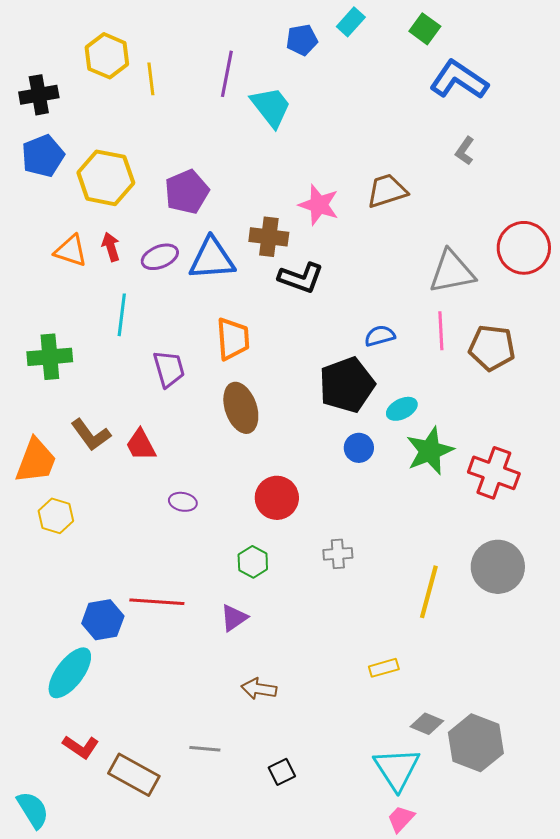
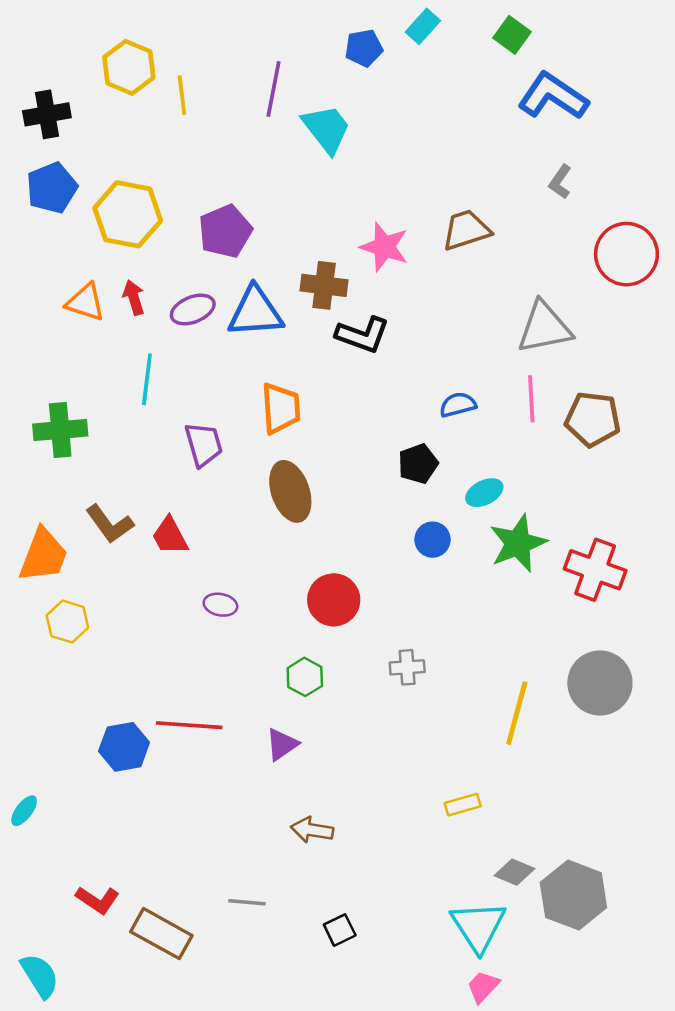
red circle: (524, 248) -> (626, 254), moved
black pentagon: (347, 385) -> (418, 464), size x0.6
cyan ellipse: (70, 673) -> (24, 811), moved, size x0.5

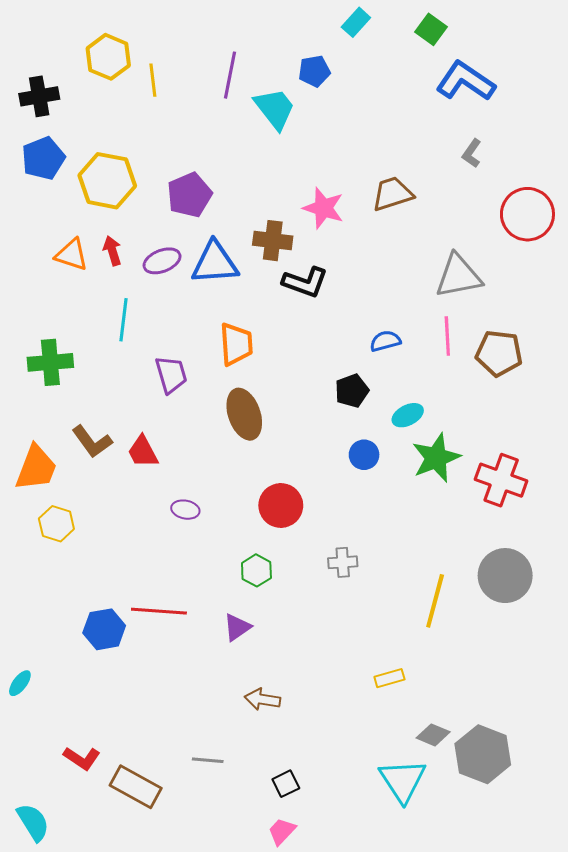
blue pentagon: (364, 48) -> (314, 71), moved
pink trapezoid: (483, 987) -> (282, 831), moved

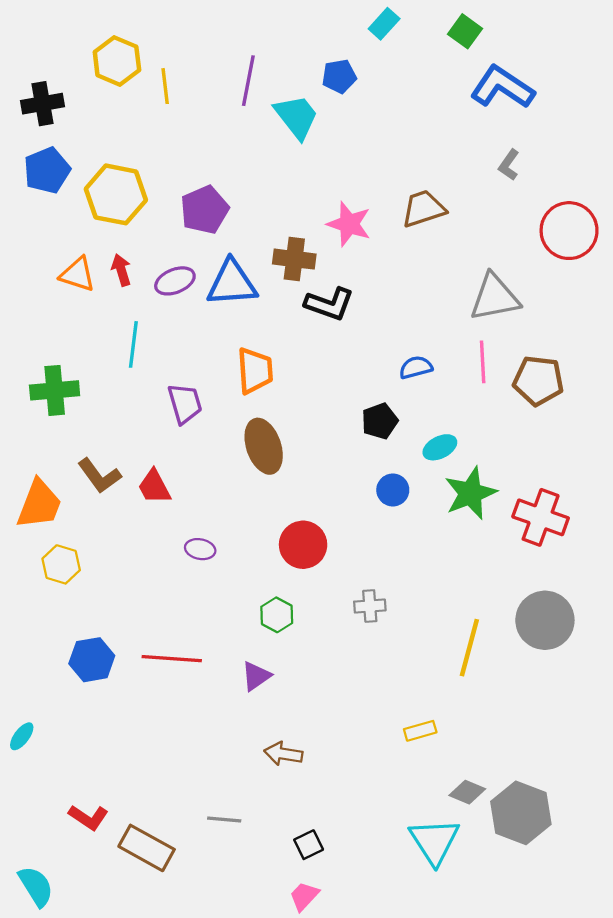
blue hexagon: (104, 629) -> (92, 660), moved

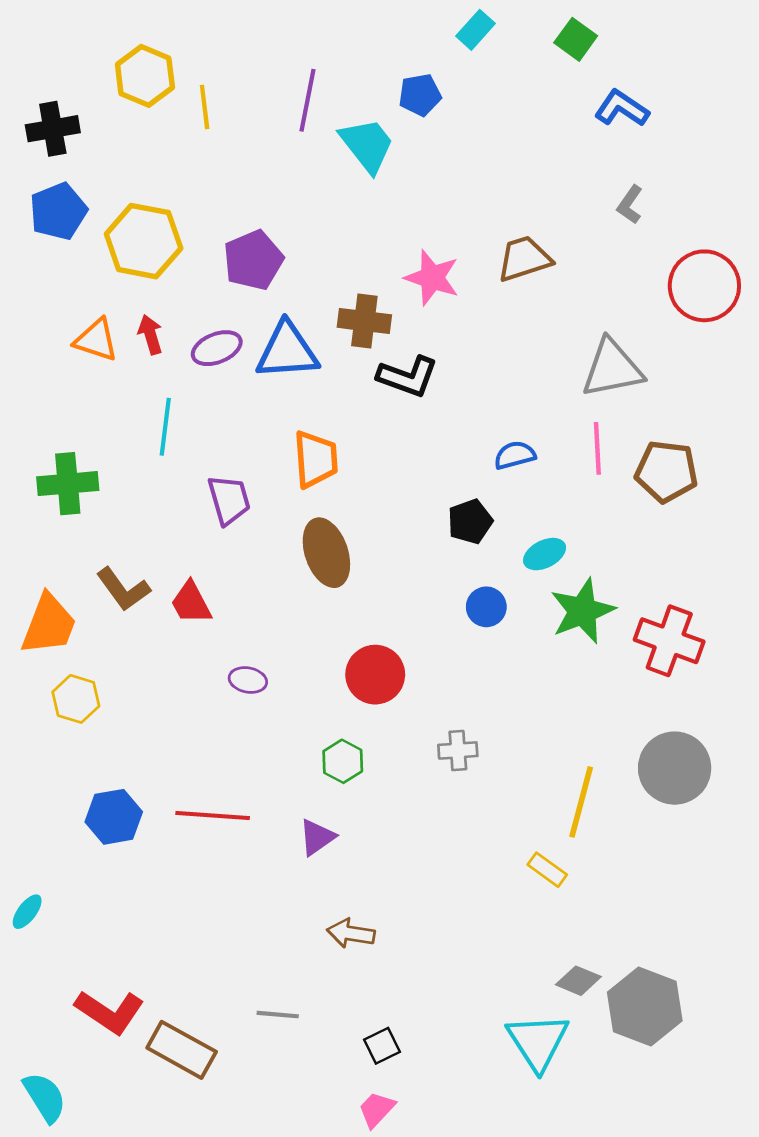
blue L-shape: (502, 87) -> (622, 108), size x0.7
yellow rectangle: (420, 731) -> (547, 870), moved, turned 52
red L-shape: (88, 817) -> (110, 1012), size x1.4

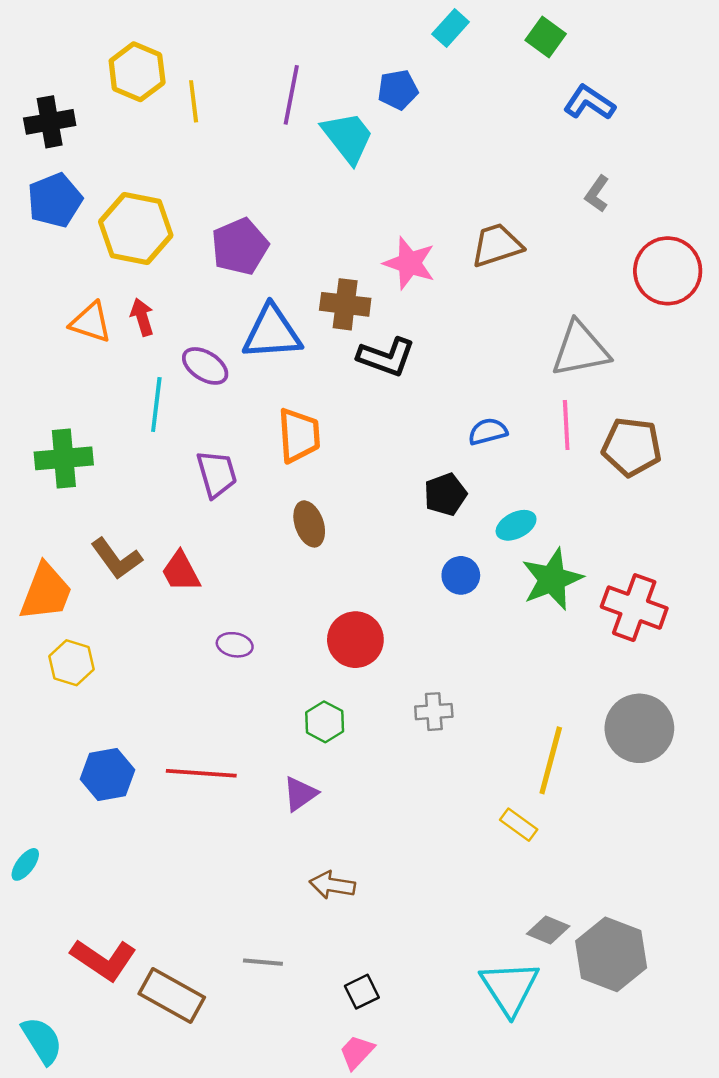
purple ellipse: (217, 348) -> (205, 366), moved, turned 54
brown ellipse: (326, 553) -> (309, 524), size x0.7

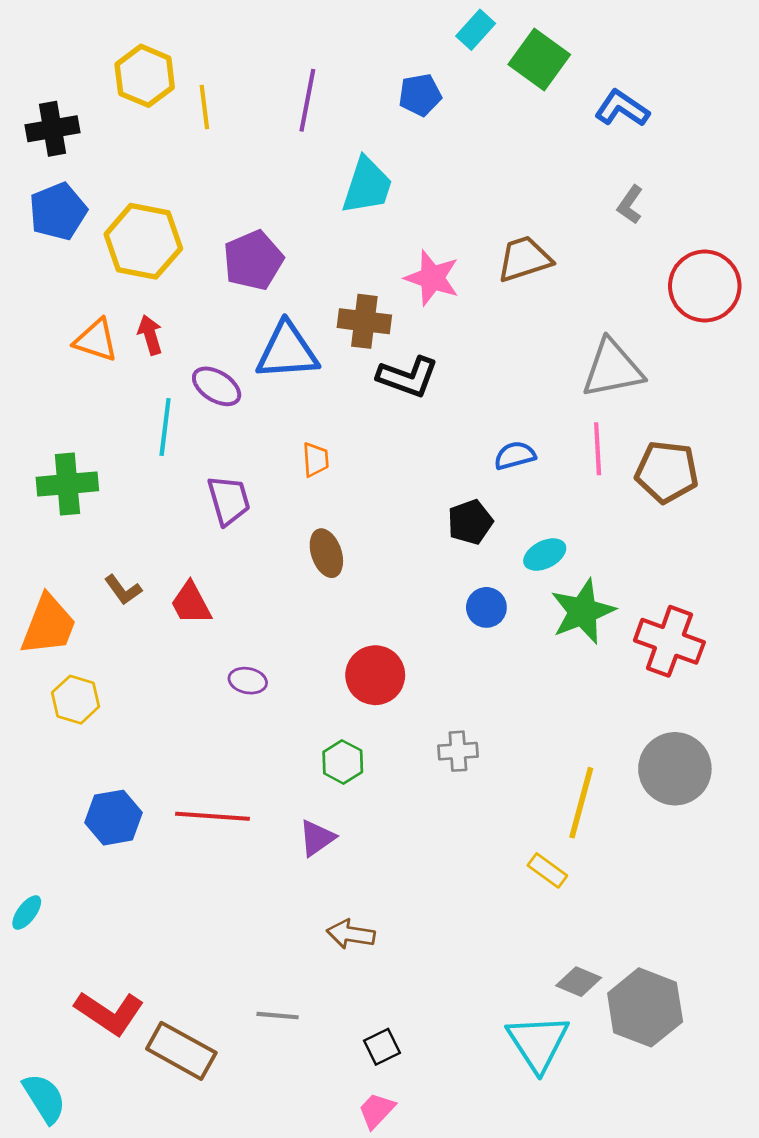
green square: (546, 37) -> (539, 60), moved, size x1.4
cyan trapezoid: (348, 137) -> (367, 186), moved, turned 56
orange trapezoid: (299, 435) -> (316, 460), size x0.6
brown L-shape: (116, 559) -> (123, 590), size x0.7

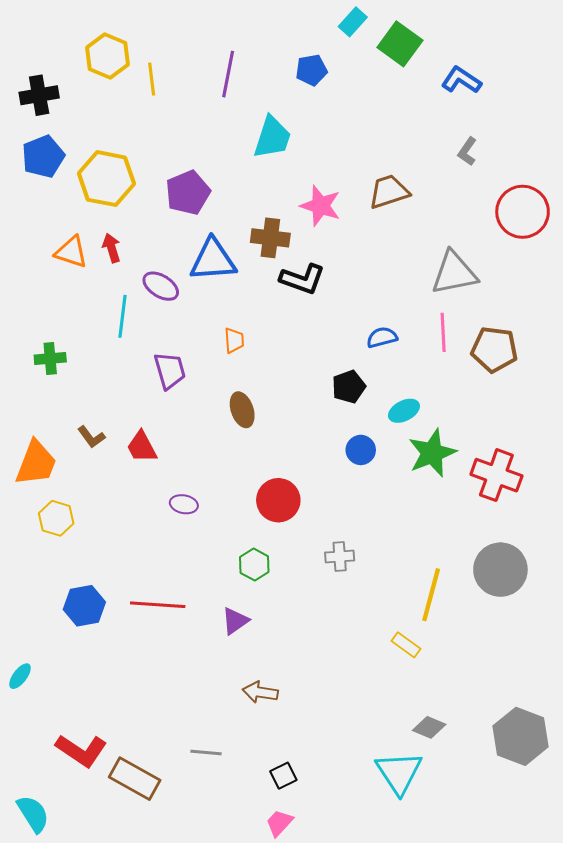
green cross: (67, 484) -> (50, 359), size x0.7
gray hexagon: (645, 1007) -> (521, 736), moved

